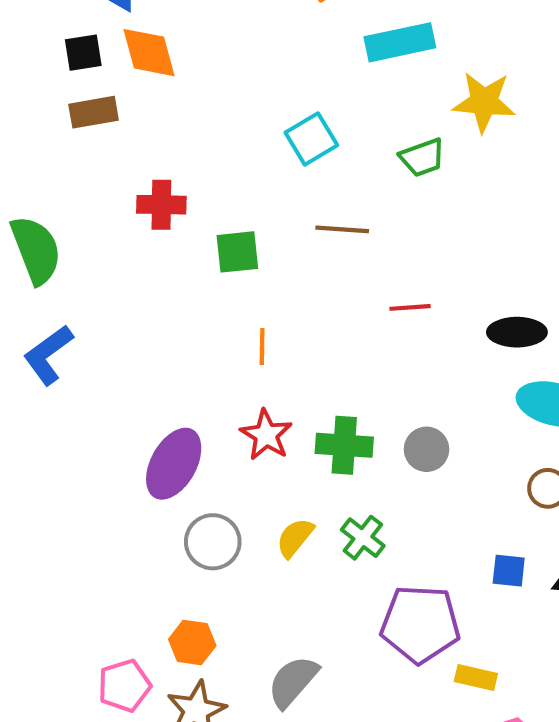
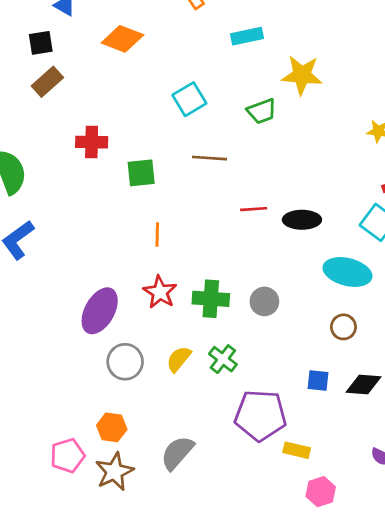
cyan rectangle: (400, 42) -> (247, 36), size x0.7
orange diamond: (149, 53) -> (122, 39), moved, turned -54
brown rectangle: (94, 112) -> (47, 82), turned -32
black ellipse: (517, 332) -> (302, 220), moved

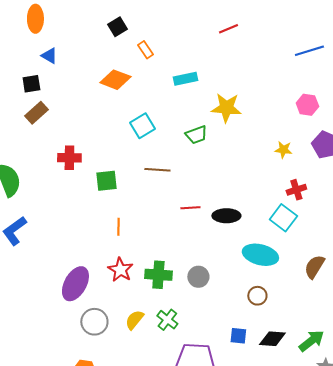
orange diamond: (122, 39) -> (115, 80), moved

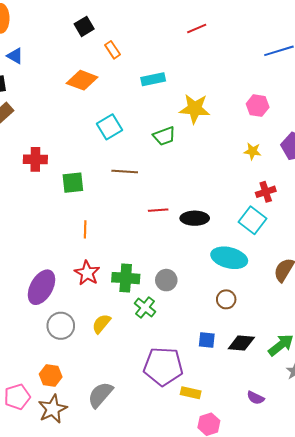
pink hexagon: (307, 105) -> (258, 106), moved
green cross: (167, 320) -> (145, 307), moved

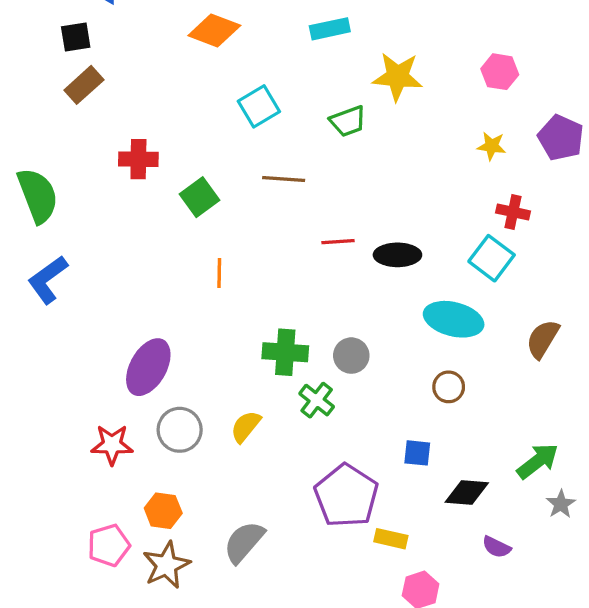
green square: (73, 183) -> (199, 197), turned -30
red cross: (266, 192) -> (513, 212), turned 30
red star: (87, 273) -> (112, 445), moved, turned -30
black diamond: (241, 343) -> (467, 493), moved
purple pentagon: (163, 366) -> (346, 496), turned 30

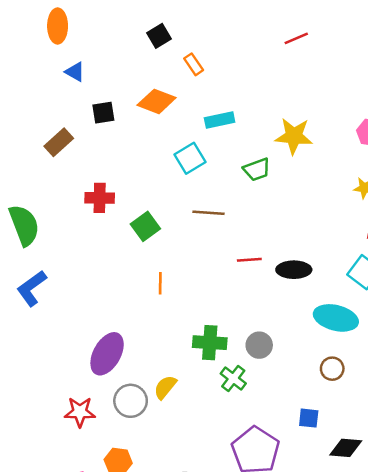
cyan rectangle: (330, 29) -> (220, 120), moved
black square: (76, 37) -> (103, 113), moved
yellow semicircle: (246, 426) -> (165, 387), moved

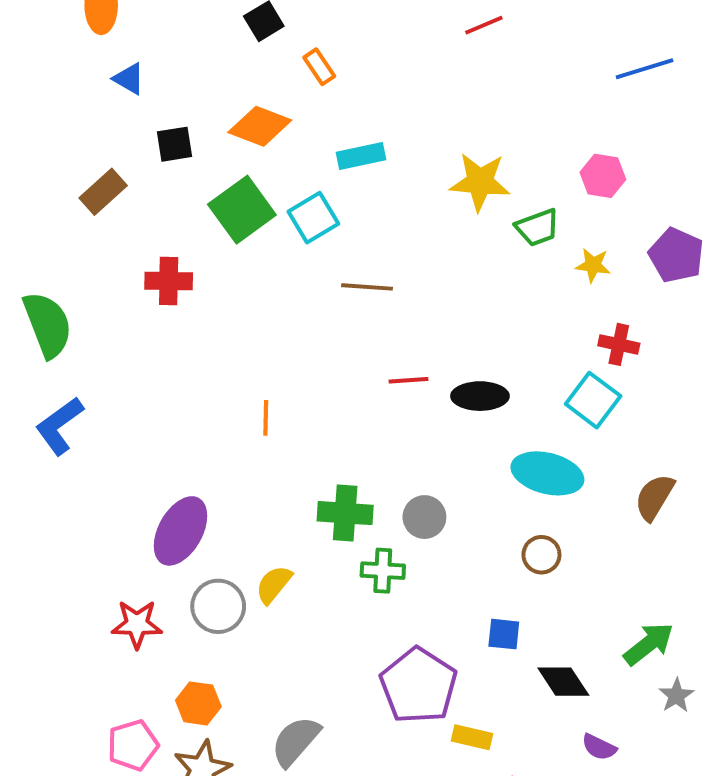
green trapezoid: (257, 169) -> (537, 227), moved
brown line: (208, 213) -> (367, 287), moved
green square: (145, 226) -> (242, 210), moved, size x1.4
green cross: (233, 379) -> (383, 571), turned -35
black diamond: (346, 448) -> (563, 682), turned 52

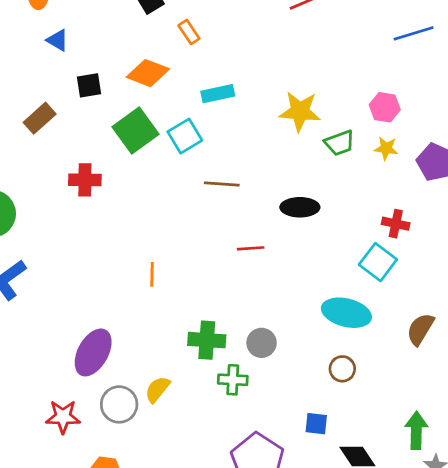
yellow star: (593, 265) -> (386, 148), moved
black ellipse: (480, 396) -> (300, 207), moved
green arrow: (649, 644) -> (416, 430), turned -51

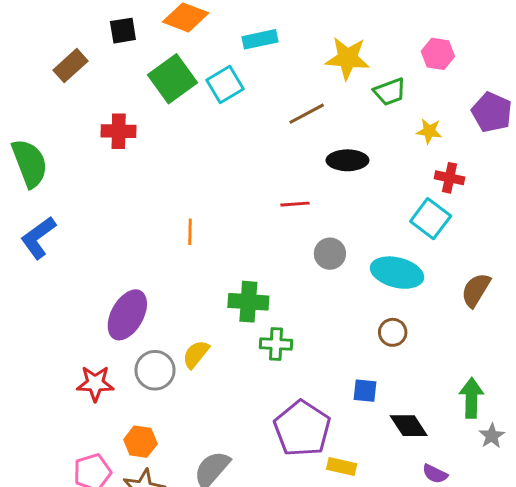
yellow star: (386, 148) -> (429, 131), moved
brown line: (222, 184) -> (307, 114), moved, turned -32
gray circle: (262, 343) -> (330, 254), moved

